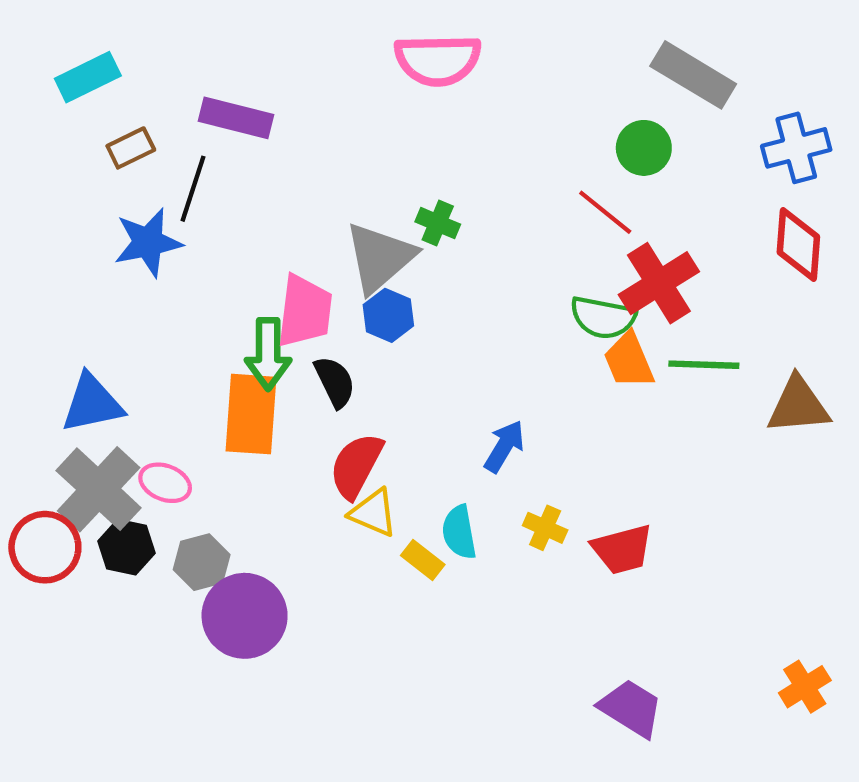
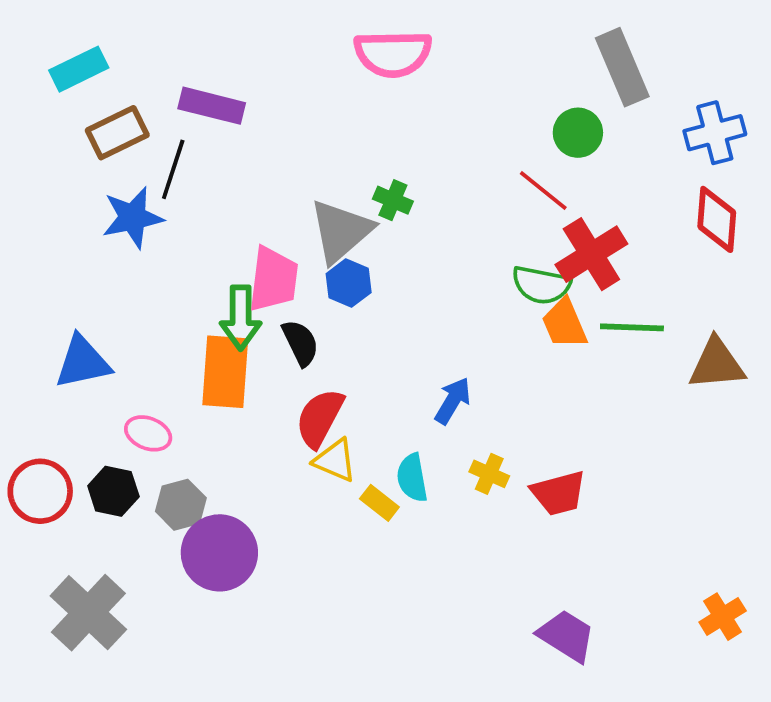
gray rectangle: (693, 75) -> (622, 67), turned 36
brown rectangle: (131, 148) -> (117, 133), size x1.4
gray cross: (99, 489) -> (88, 613), moved

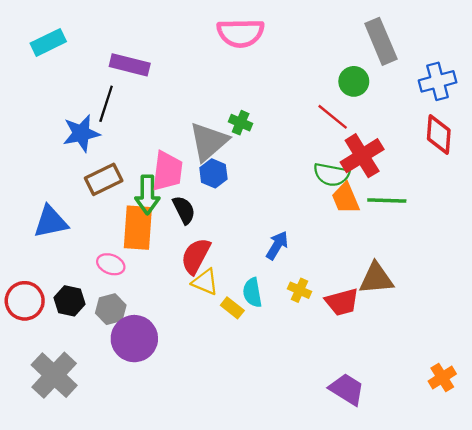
brown rectangle: (117, 133) -> (104, 179), moved
brown triangle: (717, 364) -> (376, 278), moved
pink ellipse: (148, 433) -> (111, 264), moved

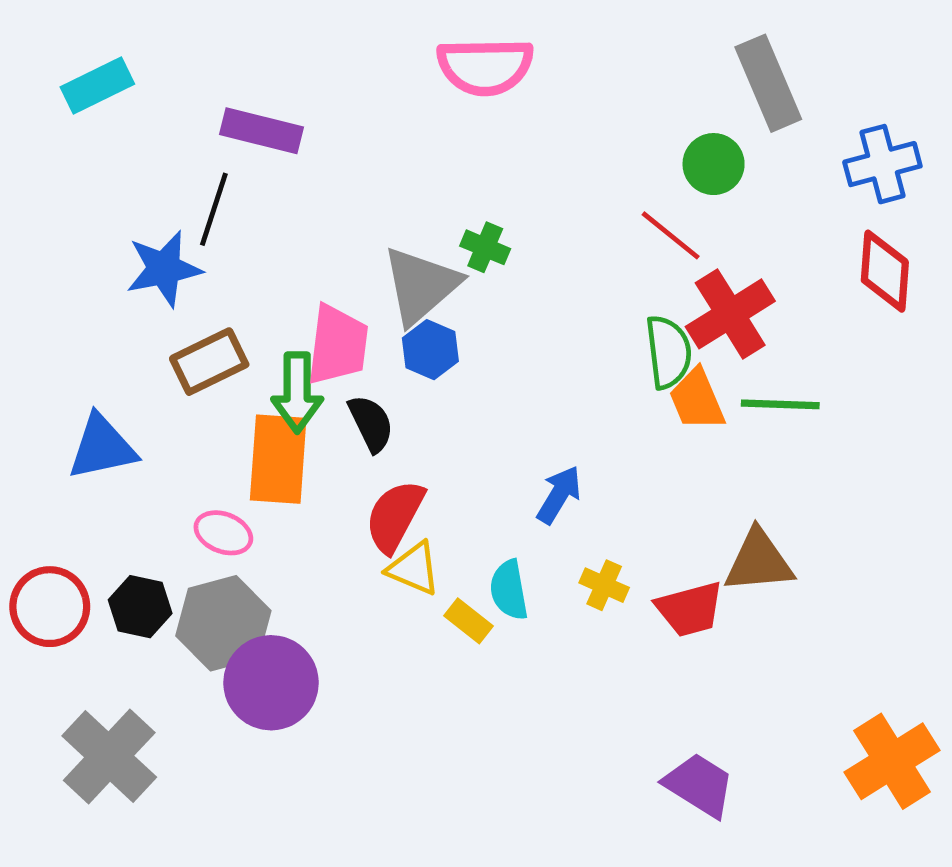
green semicircle: (331, 175) -> (668, 352), turned -108
gray hexagon: (111, 309) -> (223, 623), size x1.5
orange cross: (442, 378) -> (892, 761), size x1.6

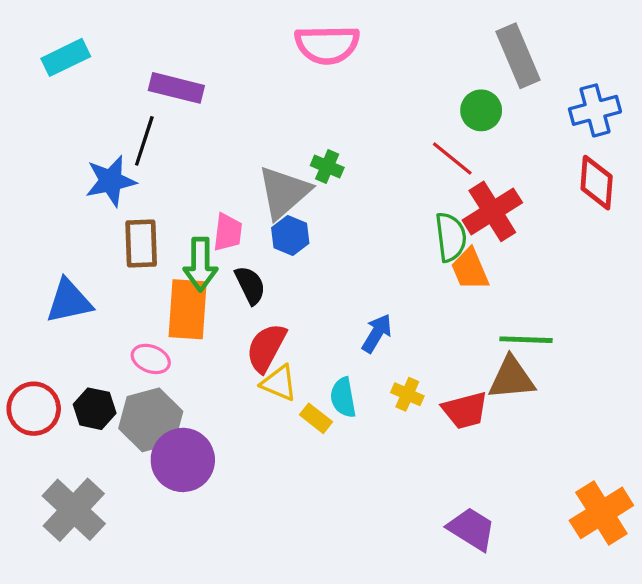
pink trapezoid: (338, 345) -> (228, 232), size x0.7
brown rectangle: (209, 362) -> (141, 243), turned -66
green line: (780, 404) -> (526, 340), moved

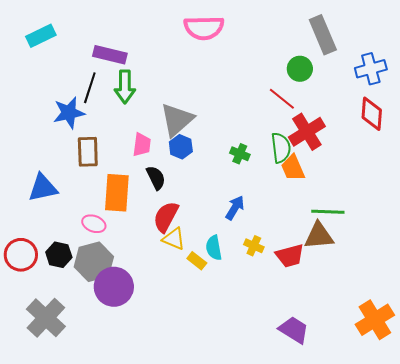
green cross: (327, 167) -> (240, 154), moved
green arrow: (200, 264) -> (125, 87), moved

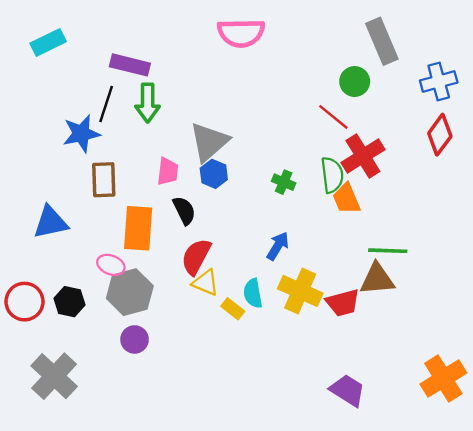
red diamond: (372, 114) -> (440, 135), turned 32
yellow cross: (254, 246) -> (300, 291), size x1.8
gray hexagon: (94, 262) -> (130, 292), moved
purple circle: (114, 287) -> (135, 339), size x0.6

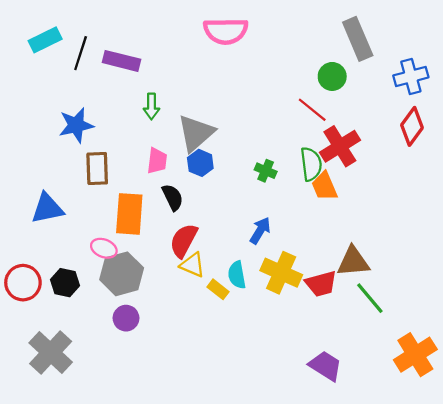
green arrow: (148, 103) -> (151, 106), moved, size x0.7
black line: (106, 104) -> (81, 53), moved
green line: (388, 251) -> (370, 298), moved, turned 48

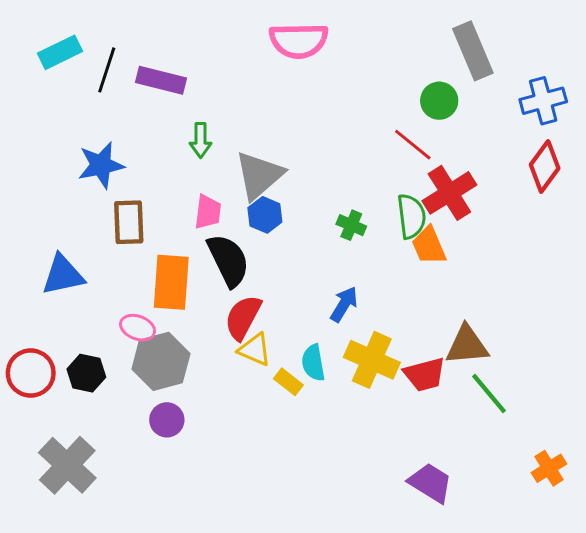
black semicircle: (173, 197) -> (228, 260), size x1.5
orange cross: (415, 355) -> (549, 468), size x0.6

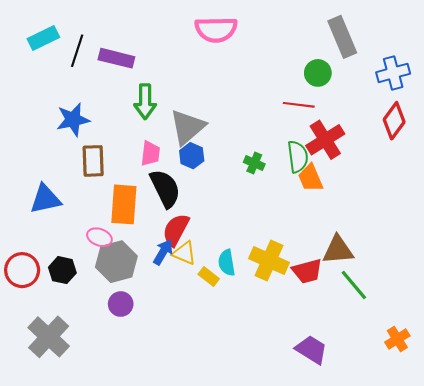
green arrow: (201, 140) -> (145, 102), size x1.4
red line: (413, 145) -> (299, 105), turned -32
blue arrow: (344, 304) -> (163, 252), moved

